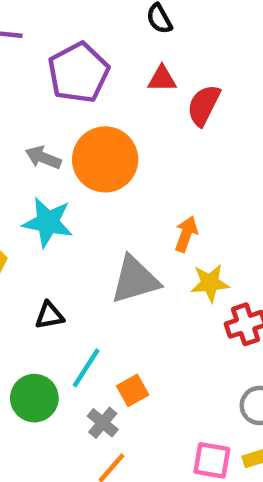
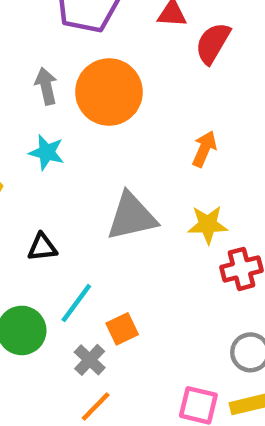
gray arrow: (43, 158) -> (46, 86), turned 52
cyan star: (48, 222) -> (47, 152), size x0.7
orange arrow: (186, 234) -> (204, 149), moved

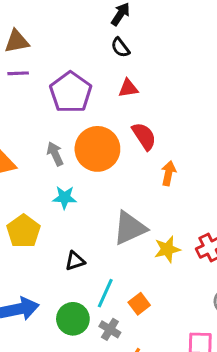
red semicircle: (213, 43) -> (144, 136), moved, turned 128
yellow star: (208, 225) -> (167, 249), moved
gray cross: (90, 360) -> (110, 329), moved

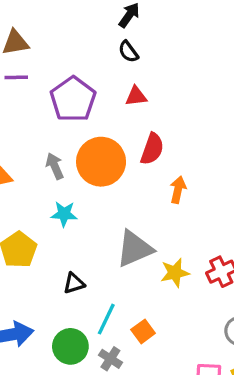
red semicircle: (144, 136) -> (152, 149), turned 52

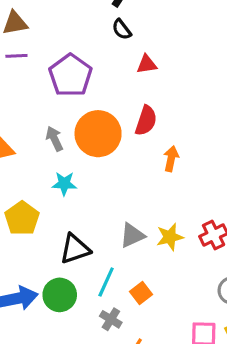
red triangle: (136, 96) -> (147, 64), moved
gray triangle: (135, 249) -> (132, 235), moved, size x0.7
black triangle: (74, 283) -> (75, 249), size x1.5
green circle: (70, 346) -> (60, 295), moved

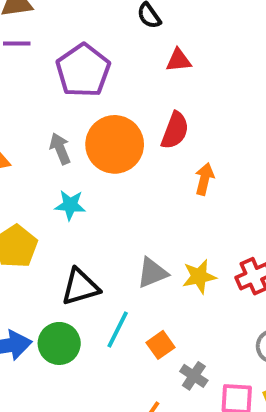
gray cross: (111, 319) -> (194, 376), moved

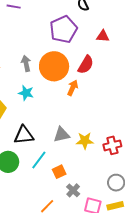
red triangle: (178, 60) -> (103, 36), moved
purple pentagon: (83, 71) -> (63, 29), moved
orange arrow: (204, 179) -> (73, 88), moved

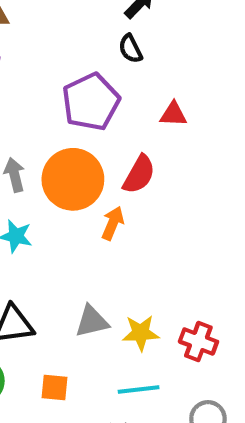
red cross: (112, 145) -> (198, 342), turned 36
cyan line: (39, 160) -> (139, 390), moved, turned 48
orange square: (59, 172) -> (54, 388), moved, turned 32

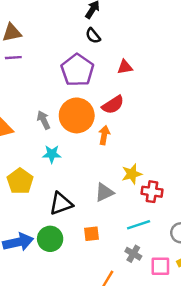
red semicircle: (139, 174) -> (113, 105), turned 40
yellow star: (141, 333) -> (132, 174), moved
red cross: (198, 342) -> (152, 192), moved

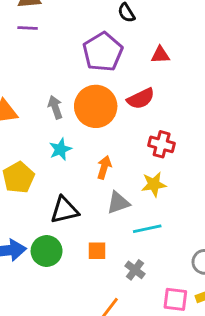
orange arrow: (104, 135) -> (104, 167), moved
cyan star: (52, 154) -> (60, 149), turned -30
red cross: (152, 192) -> (162, 144), moved
cyan line: (139, 225) -> (147, 229), moved
gray cross: (133, 254) -> (135, 270), moved

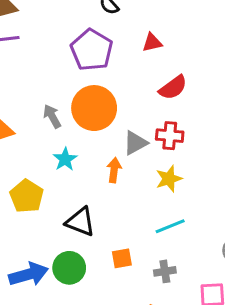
red semicircle: (141, 99) -> (173, 88), moved
gray triangle: (118, 203) -> (135, 143), moved
black triangle: (64, 210) -> (80, 222), turned 44
gray cross: (135, 270) -> (165, 271), turned -36

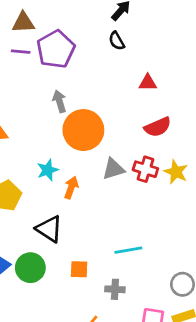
purple pentagon: (92, 50) -> (56, 49), moved
gray arrow: (52, 116) -> (59, 101), moved
orange arrow: (114, 170) -> (71, 188), moved
yellow star: (169, 179) -> (176, 172), moved, turned 30

